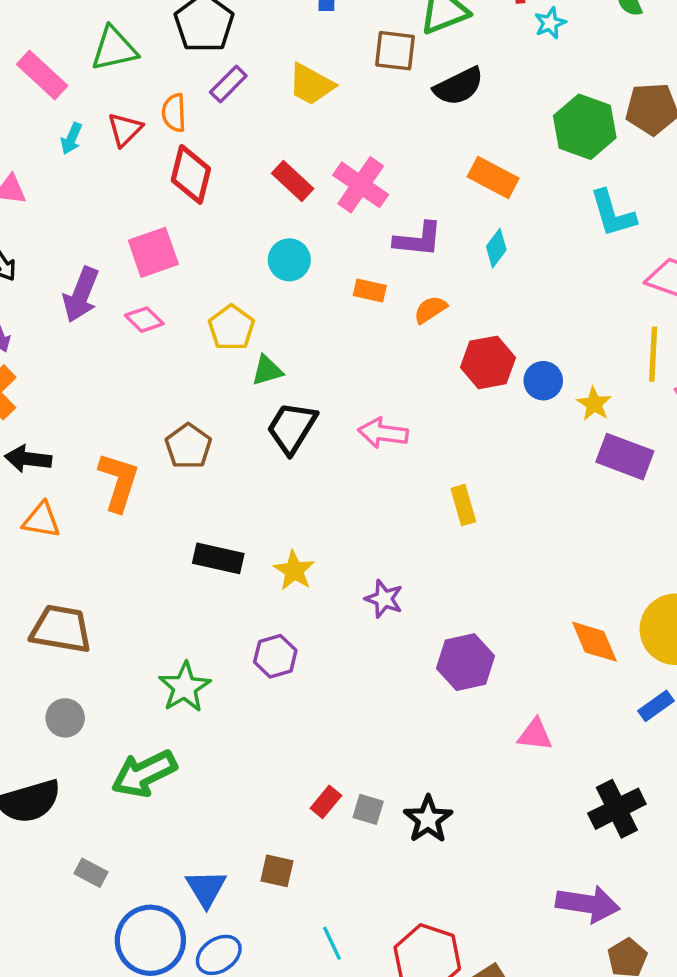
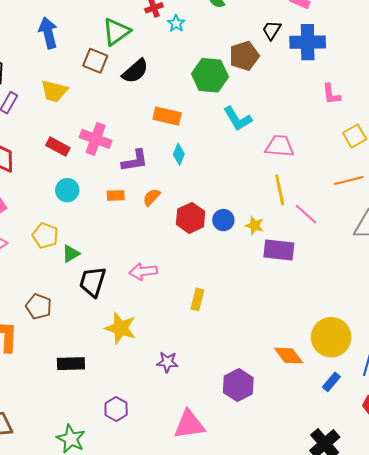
brown square: (395, 51) -> (95, 61), turned 30
yellow rectangle: (463, 505) -> (197, 299), turned 45
yellow star: (294, 570) -> (121, 328), moved, size x1.4
purple hexagon: (466, 662) -> (238, 385), moved
pink triangle: (535, 735) -> (189, 425), moved, size x1.6

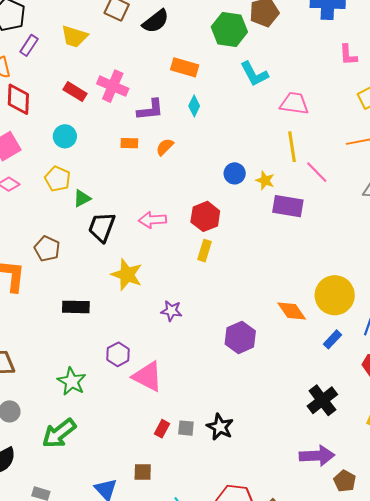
cyan circle: (67, 190) -> (65, 136), moved
red hexagon: (191, 218) -> (205, 216), moved
pink triangle: (189, 425) -> (148, 376), moved, turned 32

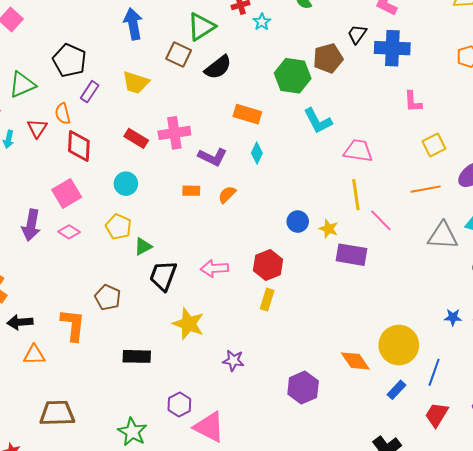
pink cross: (113, 86) -> (174, 133), turned -32
purple L-shape: (150, 110) -> (212, 157), turned 32

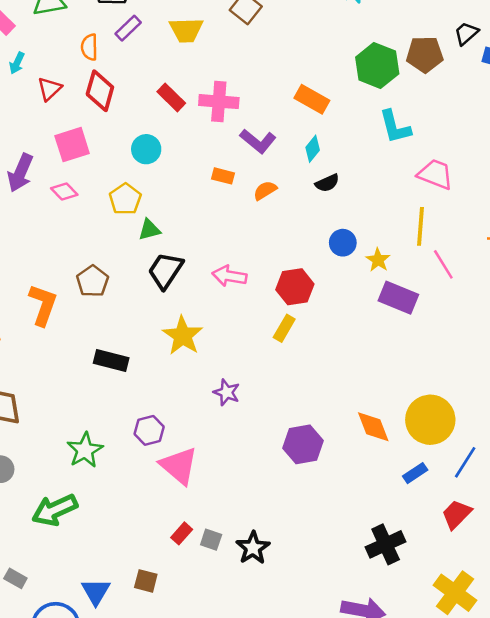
black semicircle: (218, 67) -> (327, 183), moved, size x0.7
yellow trapezoid: (136, 83) -> (186, 30), turned -32
red triangle: (37, 128) -> (50, 89), moved

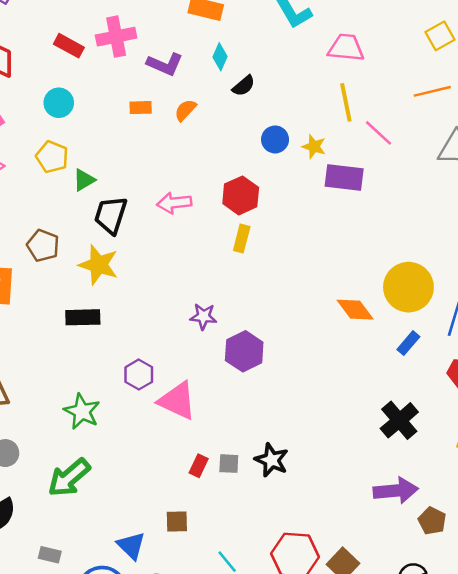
yellow star: (183, 336) -> (99, 265), moved
purple hexagon: (303, 444) -> (244, 351), moved

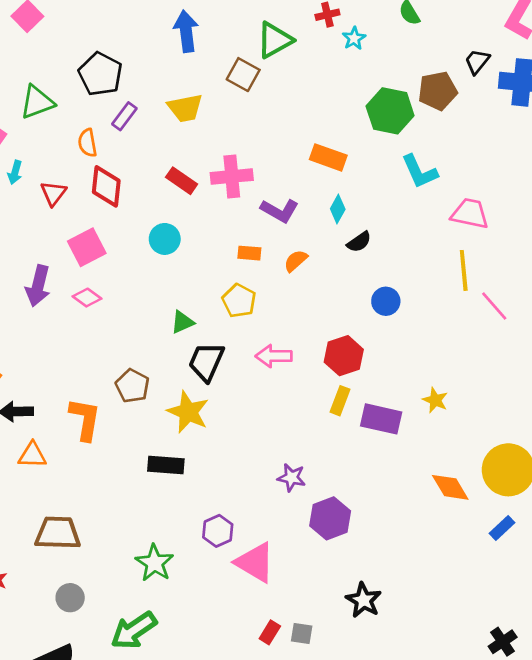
yellow star: (314, 147) -> (435, 400), moved
yellow pentagon: (52, 157) -> (239, 301), moved
purple rectangle: (344, 177) -> (381, 419), moved
black cross: (399, 420) -> (503, 642), moved, size x0.7
black star: (272, 460) -> (364, 600), moved

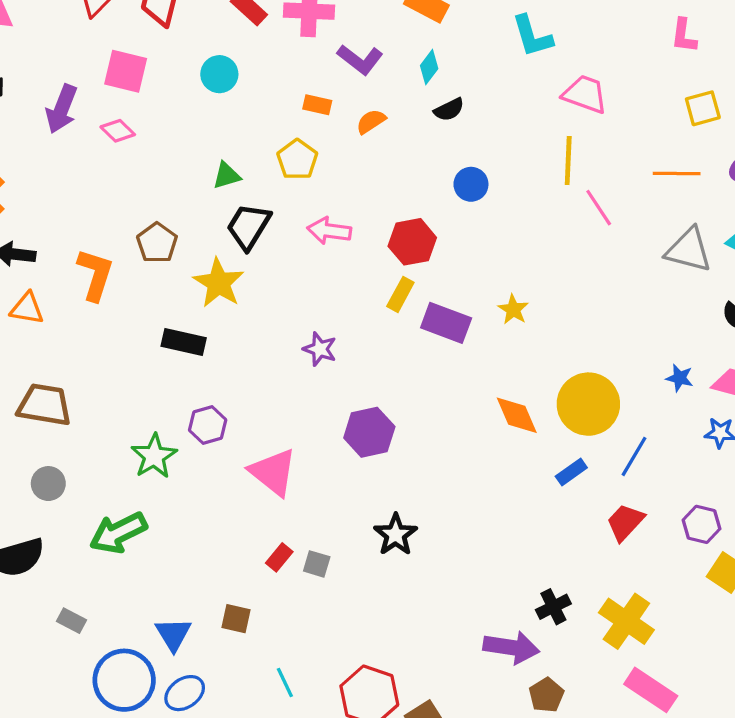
pink square: (87, 247) -> (126, 71), turned 33
purple star: (292, 478) -> (320, 349), moved
purple hexagon: (218, 531) -> (208, 425), moved

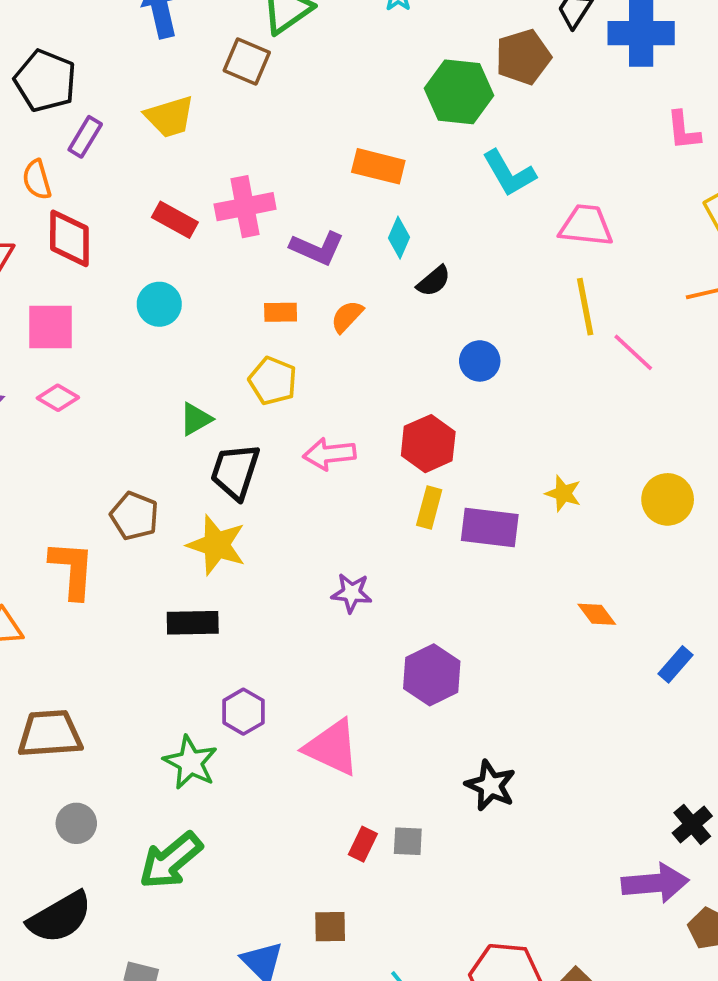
yellow circle: (588, 404) -> (668, 499), moved, size x0.7
orange diamond: (517, 415) -> (597, 614), size x0.7

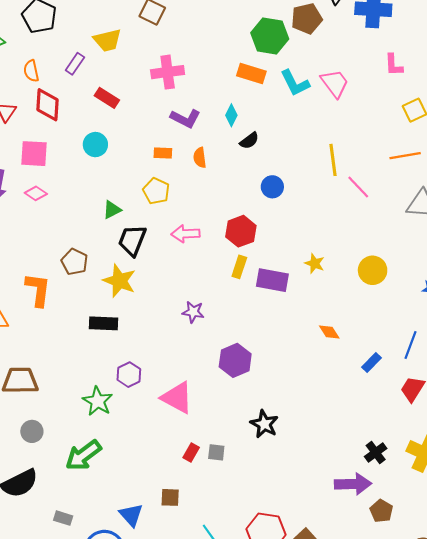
purple rectangle: (85, 137) -> (75, 64), moved
orange rectangle: (378, 166) -> (251, 73), moved
pink cross: (245, 207) -> (168, 72), moved
pink trapezoid: (586, 225) -> (335, 83), moved, turned 44
orange semicircle: (347, 317) -> (200, 158), turned -54

